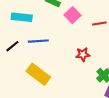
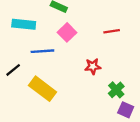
pink square: (72, 15) -> (67, 32), moved
black line: (12, 46) -> (13, 70), moved

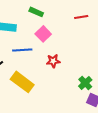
red line: (112, 31) -> (81, 17), moved
red star: (93, 66) -> (53, 61), moved

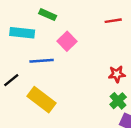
green rectangle: (36, 12) -> (48, 15), moved
red star: (53, 61) -> (117, 74), moved

